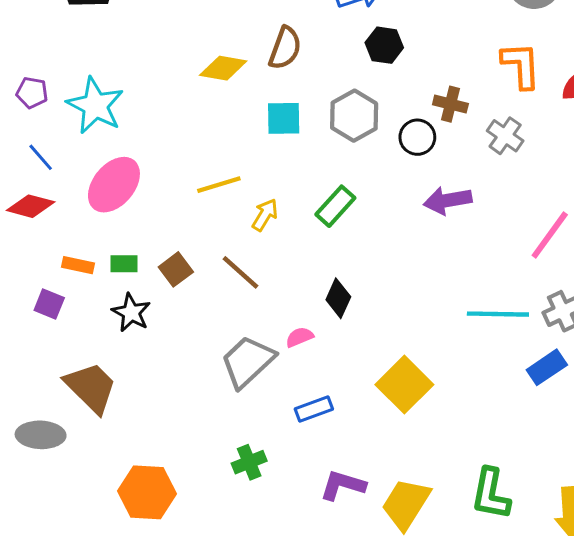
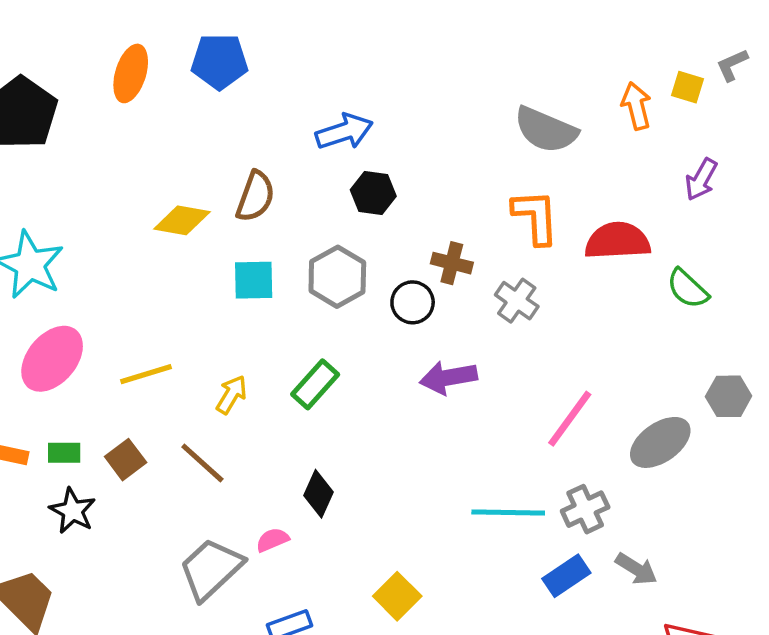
yellow line: (219, 185) -> (146, 374), moved
yellow square: (404, 385) -> (397, 596), size x0.7

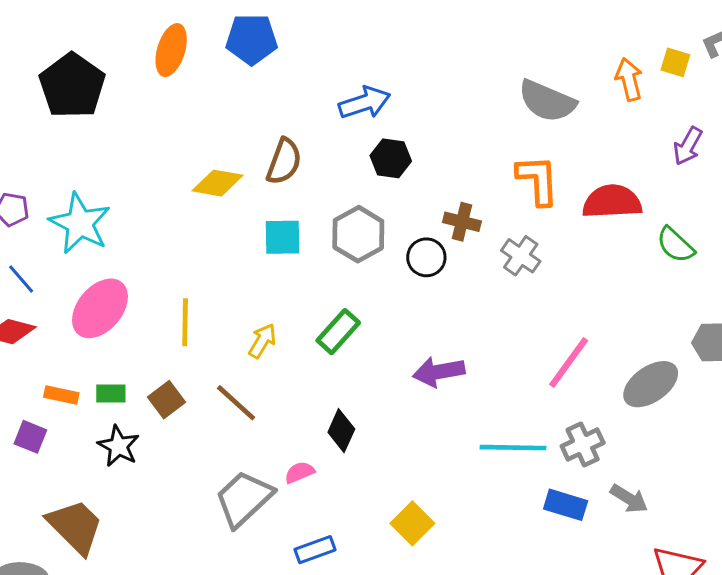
yellow line: (146, 374) -> (185, 322), turned -72
purple arrow: (448, 378) -> (439, 372), moved
blue rectangle: (566, 576) -> (566, 505), turned 51

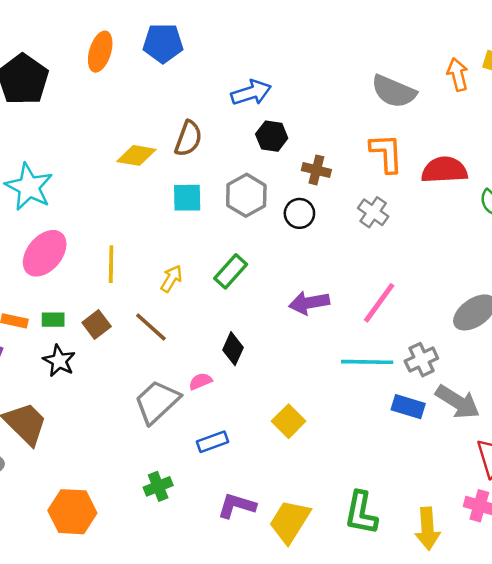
brown cross: (462, 222) -> (316, 170), moved
pink line: (569, 363) -> (379, 303), moved
gray arrow: (629, 499) -> (458, 402), size x1.5

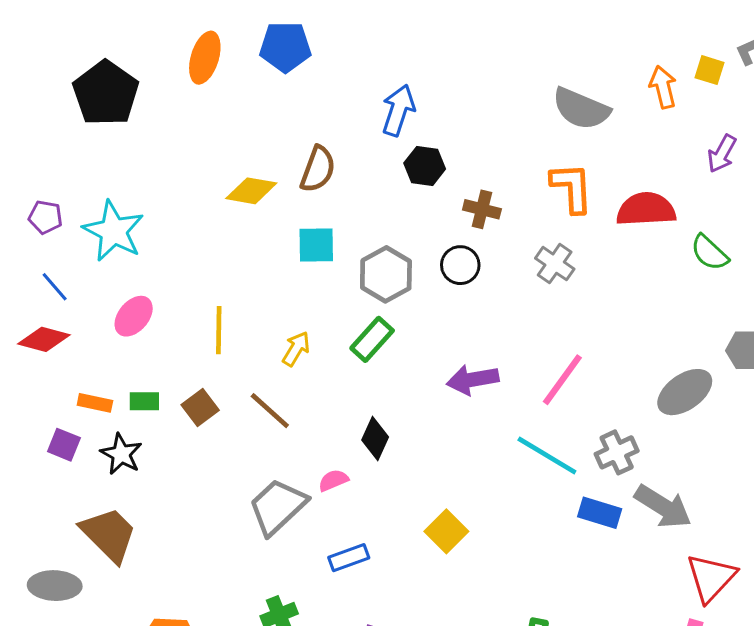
blue arrow: (251, 93) -> (398, 110), turned -54
gray hexagon: (246, 195) -> (386, 274), moved
pink ellipse: (45, 253) -> (134, 316), size x0.7
black star: (59, 361) -> (121, 454), moved
cyan line: (367, 362) -> (547, 456), turned 30

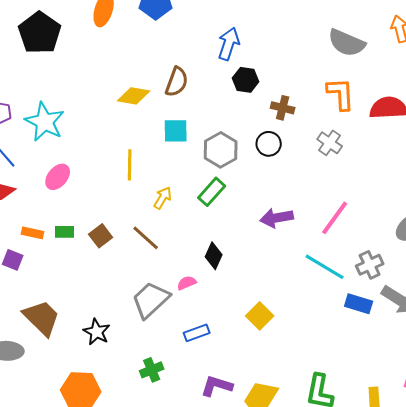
yellow line: (219, 330) -> (130, 165), moved
black star: (121, 454) -> (97, 332), moved

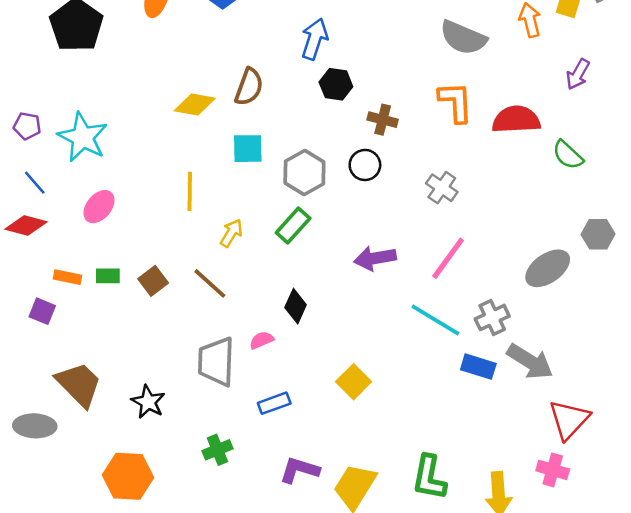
gray cross: (330, 143) -> (442, 188), moved
gray trapezoid: (151, 300) -> (216, 362), turned -45

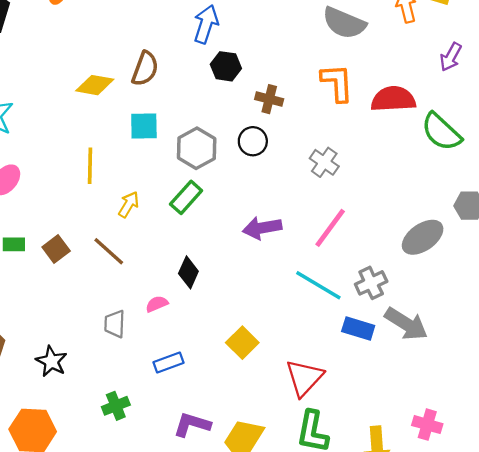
green semicircle: (568, 155) -> (441, 132), size x1.4
gray trapezoid: (216, 362) -> (115, 324), size x0.6
red triangle: (569, 420) -> (304, 378), moved

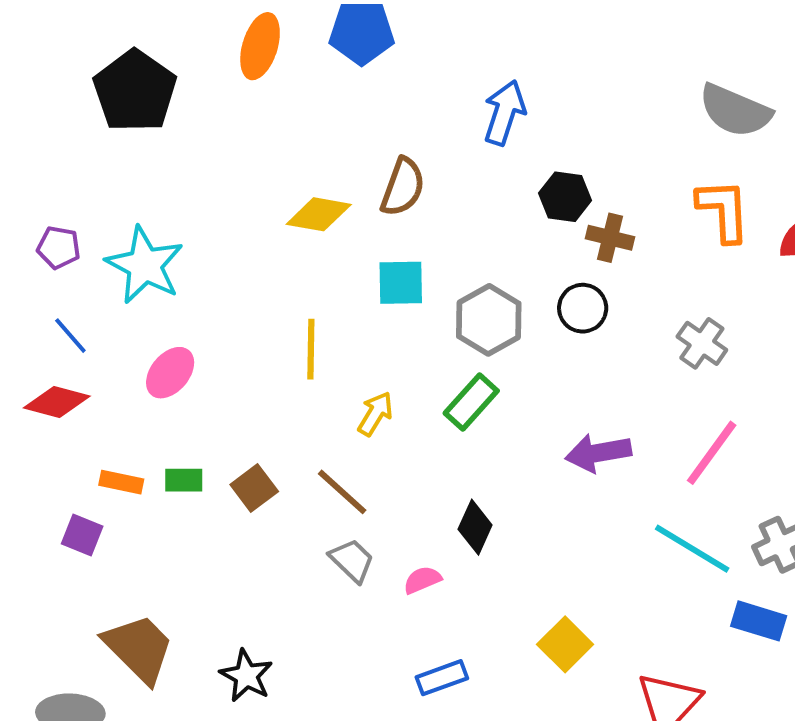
black hexagon: (226, 66) -> (565, 197), moved
gray trapezoid: (115, 324) -> (352, 560), moved, turned 132

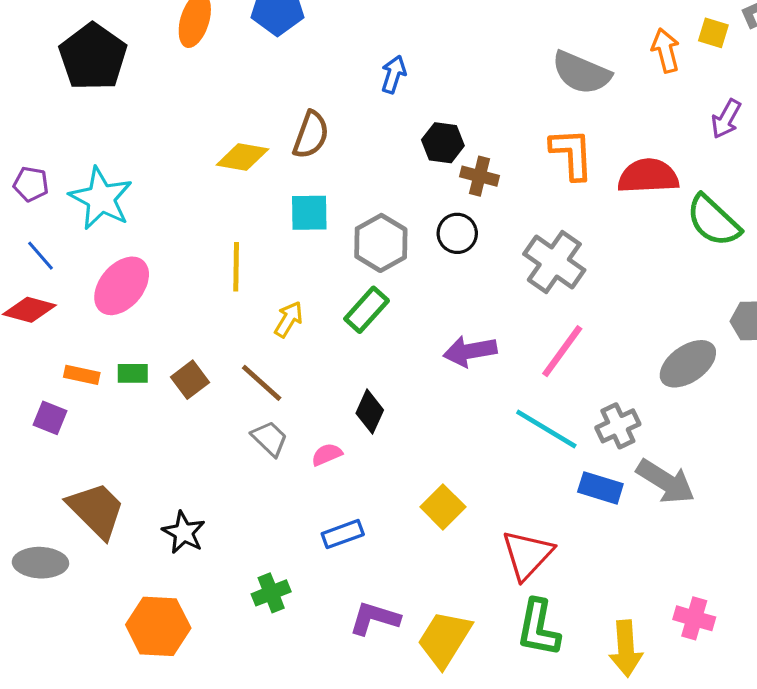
blue arrow: (504, 113) -> (394, 74), size x0.7
gray cross: (702, 343) -> (554, 262), size x1.5
pink ellipse: (170, 373) -> (122, 286), size x1.4

